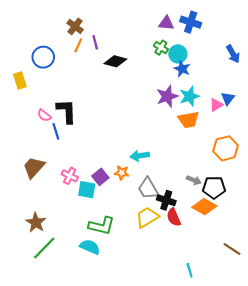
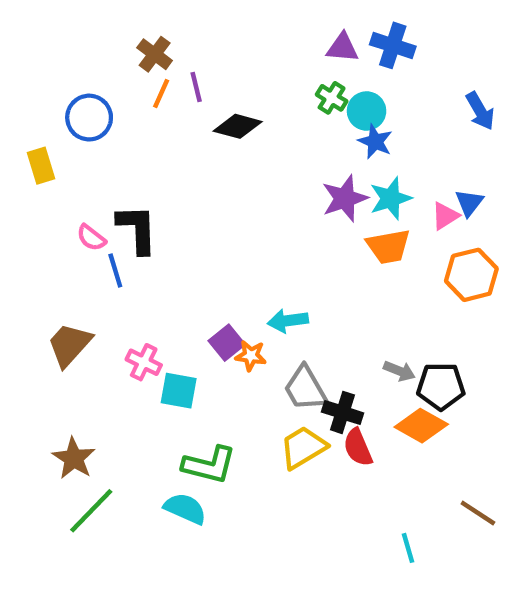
orange hexagon: (226, 148) -> (471, 275), moved
purple square: (100, 177) -> (227, 343), moved
cyan line: (190, 270) -> (408, 548), moved

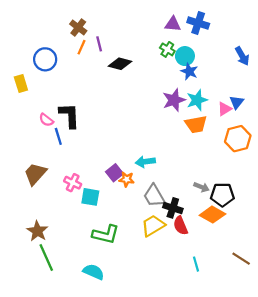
cyan semicircle: (185, 509) -> (94, 272), moved
green line: (91, 511) -> (46, 257), turned -68
cyan line: (408, 548) -> (196, 264), moved

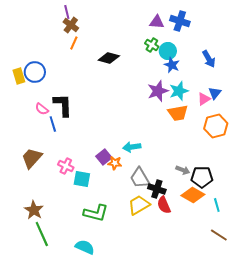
purple line: (99, 44) -> (67, 12), moved
blue arrow: (242, 56) -> (209, 59), moved
blue circle: (45, 59) -> (35, 72), moved
cyan line: (196, 264) -> (217, 205), moved

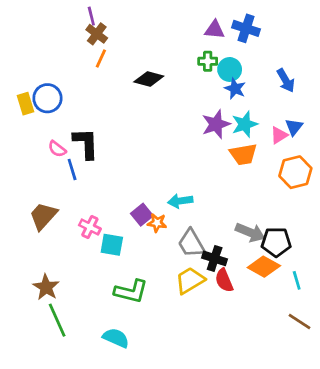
green cross: (152, 45) -> (208, 61), turned -32
gray arrow: (183, 170) -> (250, 232), size x1.5

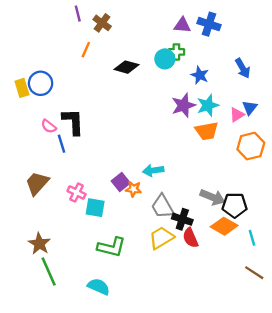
brown cross: (97, 34) -> (102, 23), moved
cyan circle: (230, 69) -> (165, 59), moved

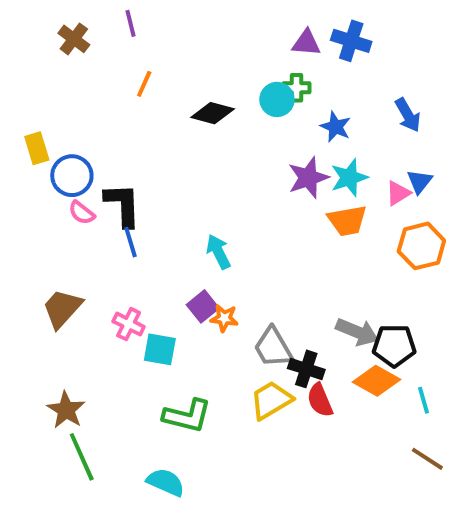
brown cross: (102, 23) -> (74, 39), moved
blue circle: (41, 83) -> (72, 176), moved
blue line: (61, 144) -> (131, 242), moved
cyan arrow: (153, 170) -> (218, 252), moved, turned 72

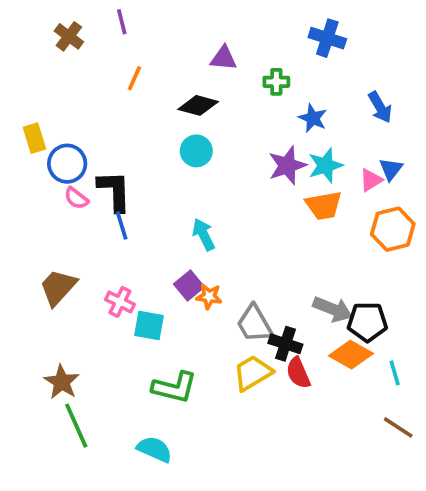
purple triangle: (306, 43) -> (224, 58), moved
cyan circle: (277, 99) -> (196, 151), moved

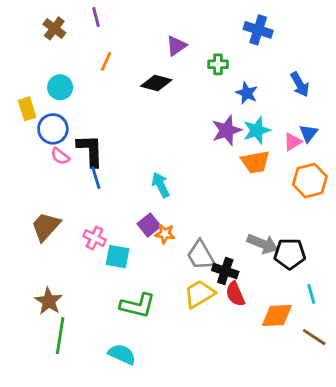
purple triangle: (224, 58) -> (176, 46), turned -40
cyan circle: (196, 151) -> (60, 87), moved
orange diamond: (351, 355) -> (277, 316), moved, turned -32
green line: (76, 426) -> (60, 336), turned 33

